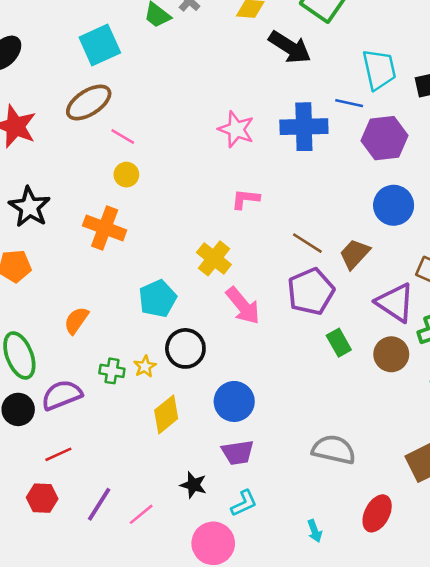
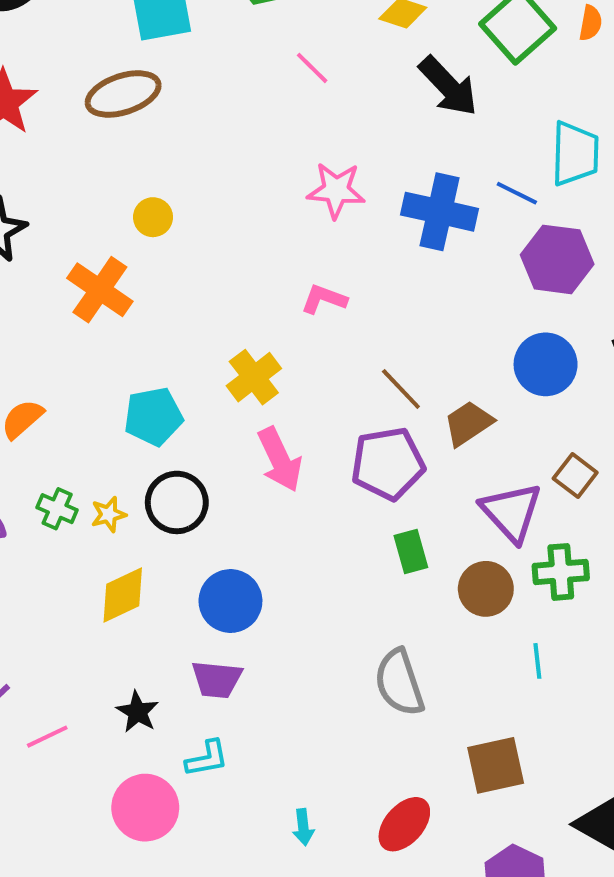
pink star: (236, 129) -> (336, 190), turned -30
pink line: (123, 136) -> (312, 68), moved
gray semicircle: (334, 450) -> (399, 683), moved, turned -135

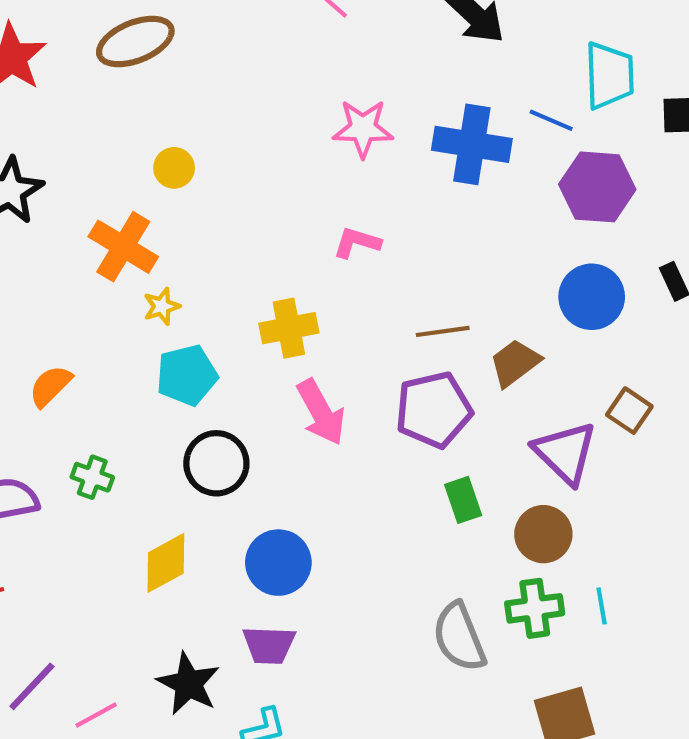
yellow cross: (254, 377) -> (289, 328), turned 30
brown line: (401, 389) -> (443, 331), turned -51
yellow star: (109, 514) -> (162, 306), moved
green cross: (561, 572) -> (535, 608), moved
black star: (137, 712) -> (188, 684), size x1.4

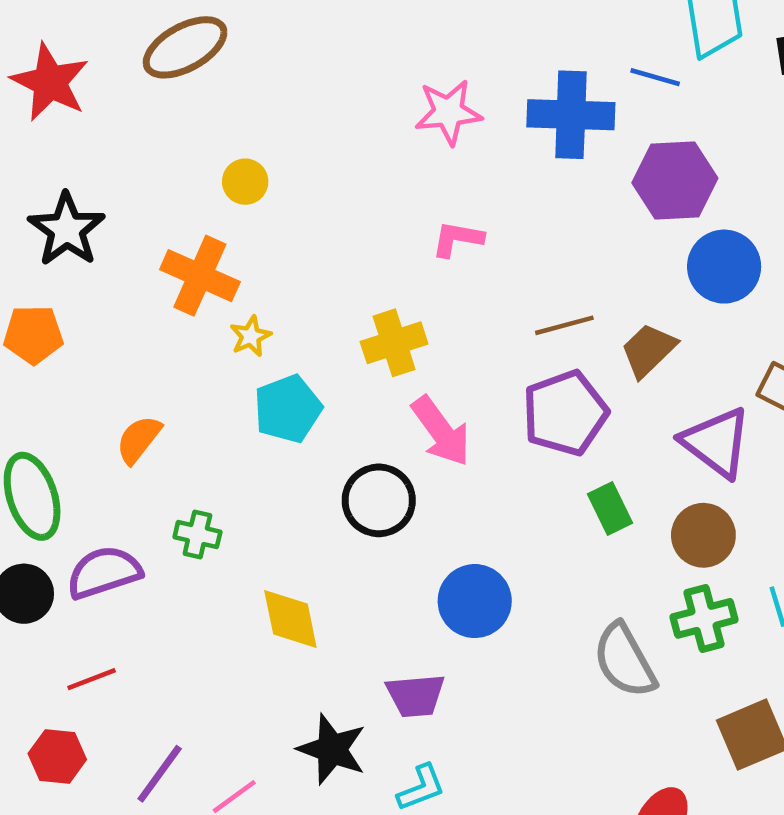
purple hexagon: (597, 187) -> (675, 180), moved
black circle: (216, 463) -> (379, 500), moved
yellow diamond: (166, 563) -> (290, 619), turned -66
blue circle: (278, 563) -> (475, 601), moved

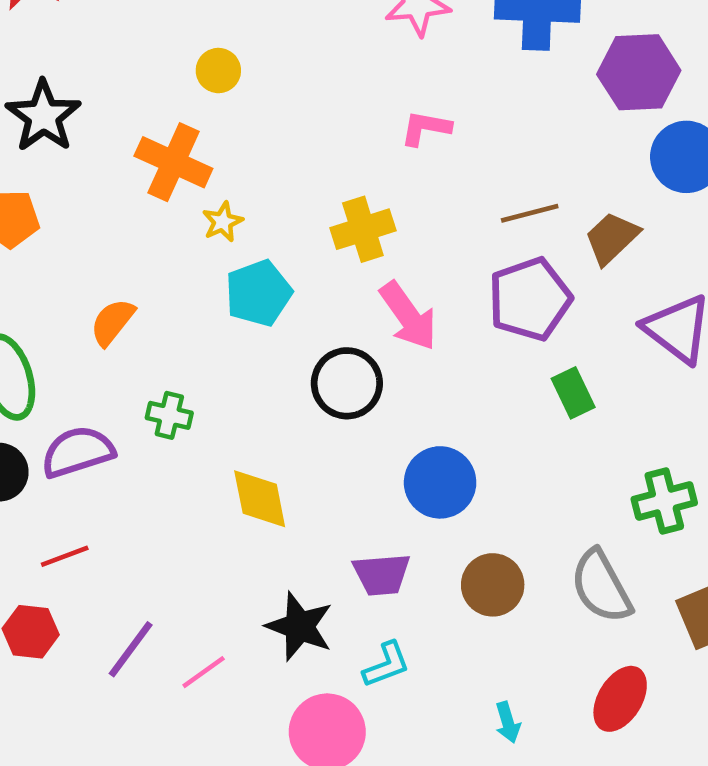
brown circle: (703, 535) -> (493, 585), moved
gray semicircle: (625, 660) -> (601, 586), moved

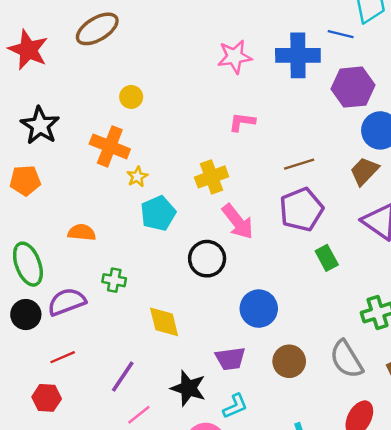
brown trapezoid: (612, 238) -> (364, 171), moved
orange semicircle: (112, 322) -> (82, 232), turned 60
purple line: (131, 649) -> (123, 376), moved

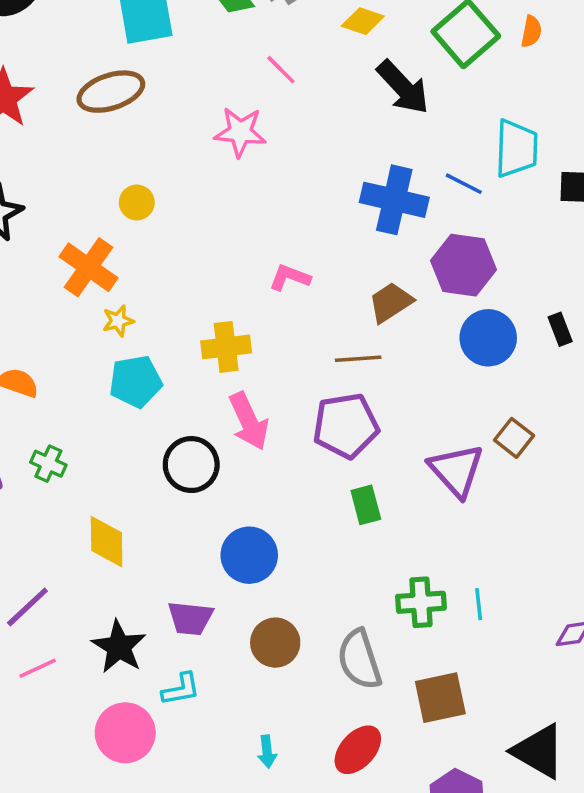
pink star: (235, 57) -> (240, 132), moved
brown trapezoid: (364, 171) -> (391, 302), moved

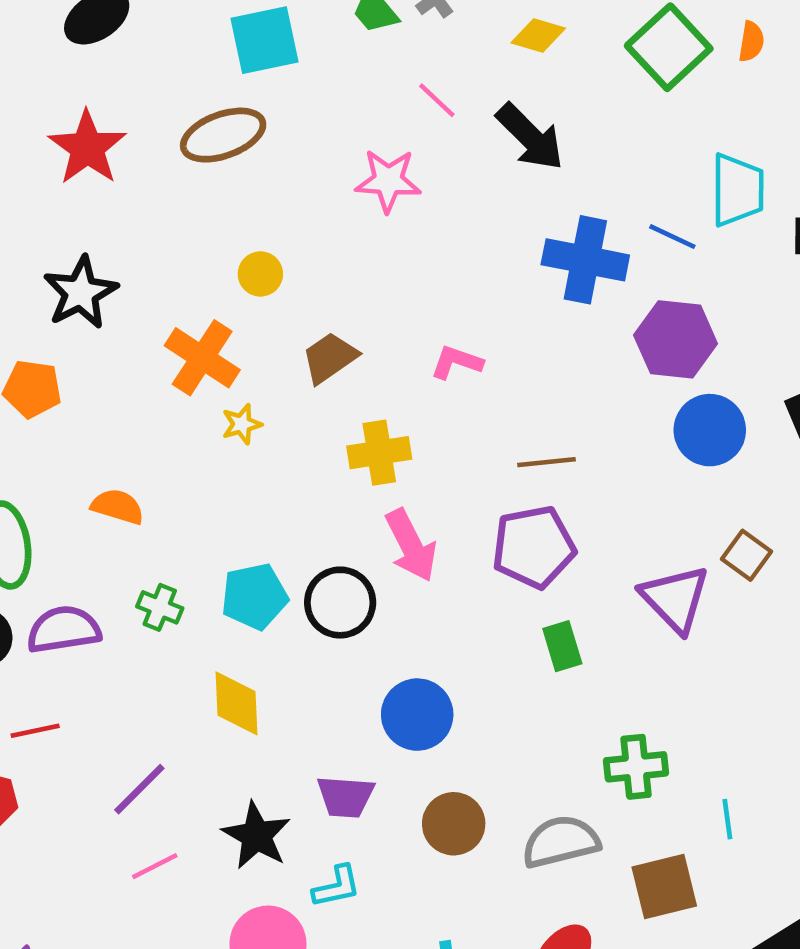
black arrow: (403, 87) -> (530, 137), moved
brown trapezoid: (391, 302) -> (330, 358), moved
cyan pentagon: (136, 381) -> (254, 596), moved
cyan line: (479, 604) -> (727, 819), moved
gray semicircle: (359, 660) -> (561, 842), turned 96

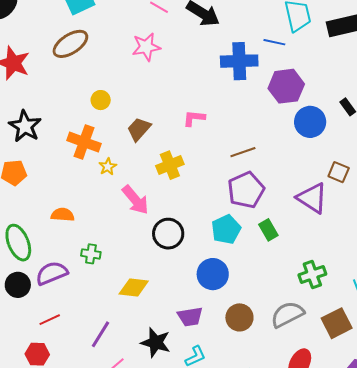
pink arrow: (411, 545) -> (135, 200), moved
cyan pentagon: (254, 596) -> (226, 229), moved
yellow diamond: (237, 703) -> (134, 288), turned -68

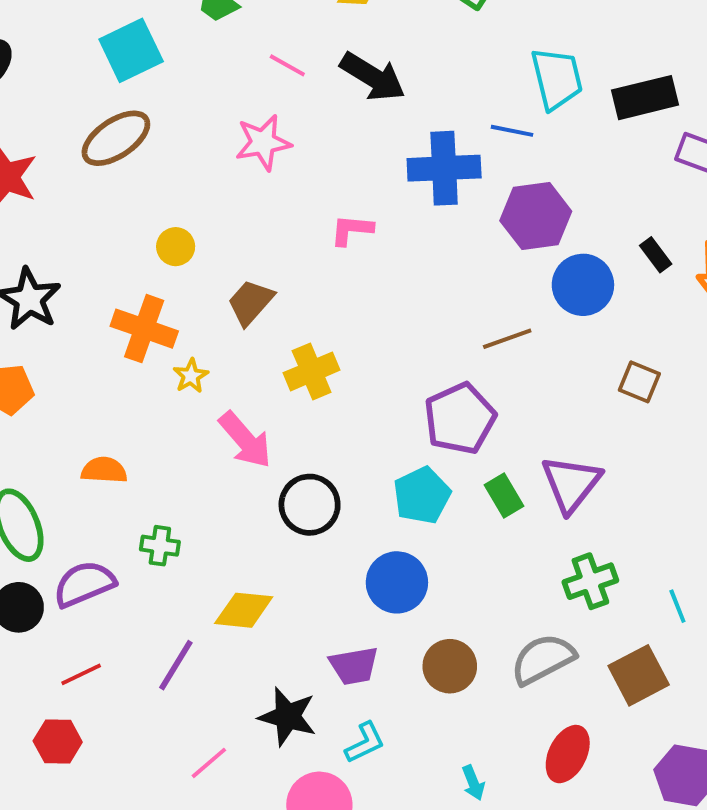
pink L-shape: (194, 118) -> (352, 230), moved
brown line: (243, 152) -> (507, 339), moved
purple triangle: (312, 198) -> (571, 484), moved, turned 36
purple line: (100, 334) -> (176, 665), moved

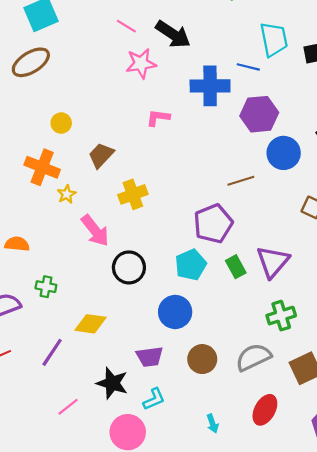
pink star: (263, 142) -> (141, 63), moved

